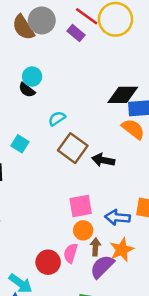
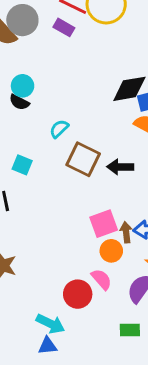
brown arrow: (95, 247) -> (126, 232), moved
pink semicircle: (71, 253) -> (102, 279), turned 132

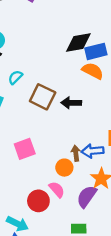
cyan semicircle: (59, 129) -> (15, 77), moved
pink square: (104, 224) -> (25, 149), moved

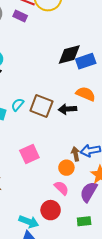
orange semicircle: (93, 71) -> (86, 94), moved
cyan semicircle: (15, 77) -> (18, 105), moved
red circle: (38, 201) -> (51, 210), moved

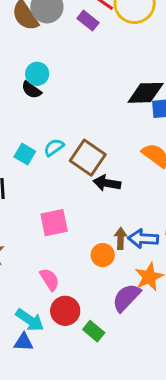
black arrow: (68, 109) -> (107, 183), moved
pink semicircle: (61, 188) -> (50, 279), moved
green rectangle: (84, 221) -> (94, 331), moved, turned 32

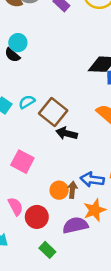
pink square: (54, 223) -> (22, 162), turned 35
brown arrow: (121, 238) -> (72, 190), moved
purple semicircle: (126, 298) -> (75, 225), turned 30
red circle: (65, 311) -> (37, 217), moved

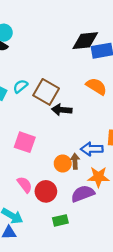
orange star: (95, 210) -> (98, 177), turned 30
green rectangle: (47, 250) -> (60, 220), turned -48

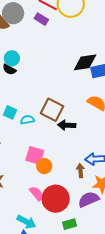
cyan semicircle: (20, 86) -> (27, 120), moved, turned 32
orange circle: (63, 163) -> (44, 166), moved
red circle: (46, 191) -> (56, 199), size x1.4

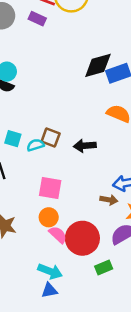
brown square: (52, 110) -> (51, 138), moved, size x0.7
orange circle: (44, 166) -> (49, 217), moved
brown arrow: (80, 171) -> (109, 200), turned 112

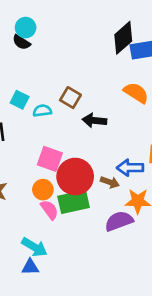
black diamond: (98, 65) -> (123, 38), turned -36
brown square: (51, 138) -> (70, 98), moved
red circle: (82, 238) -> (75, 177), moved
green rectangle: (104, 267) -> (74, 202), moved, size x1.6

